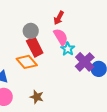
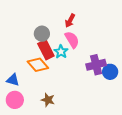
cyan star: (68, 49) -> (61, 52), moved
purple cross: (85, 62) -> (96, 65), turned 30

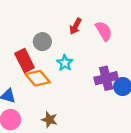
pink semicircle: (72, 40) -> (104, 31), moved
red rectangle: (46, 50) -> (25, 61), moved

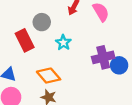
orange diamond: (38, 78) -> (49, 76), moved

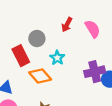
orange diamond: (49, 76) -> (40, 76), moved

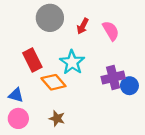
gray circle: (37, 39) -> (50, 18), moved, size x1.5
cyan star: (57, 58) -> (72, 62), size x1.5

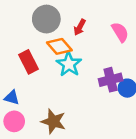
pink semicircle: (111, 31) -> (120, 32), moved
orange diamond: (53, 82) -> (59, 46), moved
brown star: (57, 118) -> (53, 121), size x1.5

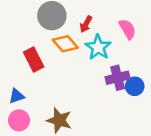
cyan star: (69, 64) -> (98, 47), moved
blue triangle: (12, 98) -> (17, 96), turned -35

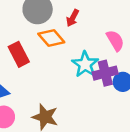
pink semicircle: (127, 29) -> (115, 41), moved
cyan star: (98, 47) -> (85, 64), moved

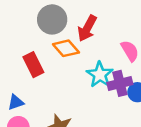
red arrow: (73, 18) -> (87, 28), size x1.5

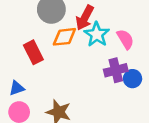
orange diamond: (66, 48) -> (64, 37), turned -55
cyan star: (100, 75) -> (97, 34), moved

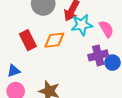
cyan star: (97, 34) -> (82, 25), turned 30
orange diamond: (64, 37) -> (54, 40), moved

